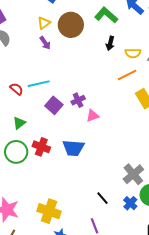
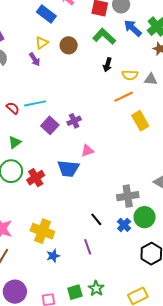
brown circle: (71, 25) -> (69, 45), size x0.7
purple arrow: (45, 43) -> (35, 59), moved
pink triangle: (93, 116) -> (87, 151), moved
red cross: (41, 147) -> (36, 178), moved, turned 36
gray cross: (133, 174) -> (128, 196), turned 30

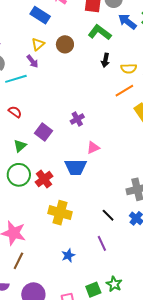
cyan line: (35, 103) -> (16, 79), moved
purple square: (50, 125) -> (44, 132), moved
yellow cross: (42, 231) -> (60, 213), moved

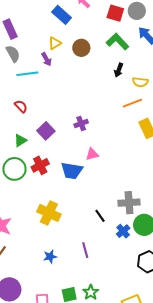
red cross: (44, 179) -> (40, 165), moved
black line: (108, 215) -> (100, 216), moved

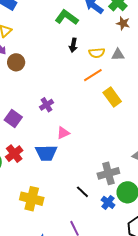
brown circle: (81, 48) -> (16, 62), moved

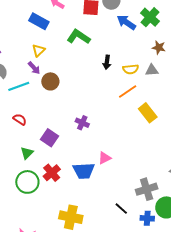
green L-shape: (67, 17) -> (78, 37), moved
brown star: (123, 23) -> (159, 48), moved
purple cross: (47, 105) -> (82, 123), turned -32
pink triangle: (63, 133) -> (105, 158), moved
blue cross: (108, 202) -> (147, 218), turned -32

